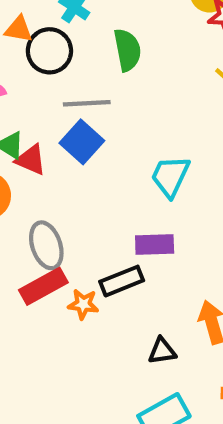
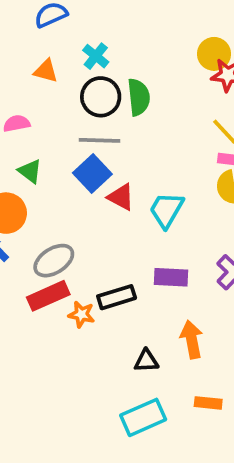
black circle: (49, 51) -> (101, 97), moved
red triangle: (31, 160) -> (121, 197), moved
purple rectangle: (155, 244) -> (171, 277), moved
gray ellipse: (46, 245) -> (54, 261), turned 72

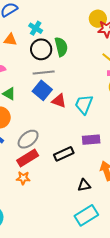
orange star: (81, 314) -> (23, 178), moved

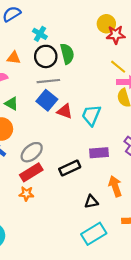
orange triangle: (10, 40) -> (14, 58), moved

